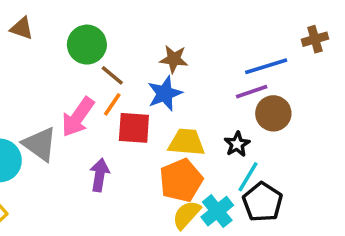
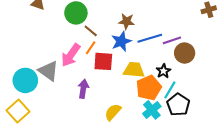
blue line: (266, 66) -> (150, 38), moved
orange pentagon: (181, 180) -> (149, 88), moved
yellow semicircle: (186, 215) -> (113, 112), moved

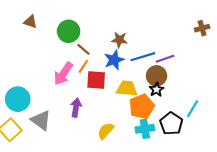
brown circle: (185, 53) -> (157, 76), moved
gray triangle: (49, 71) -> (41, 120), moved
cyan line: (170, 90) -> (193, 109), moved
cyan cross: (152, 110) -> (145, 129), turned 30

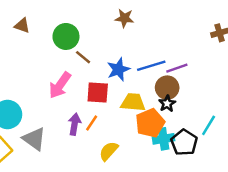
brown star: (119, 40) -> (124, 18), moved
orange line: (83, 66) -> (92, 123), moved
cyan cross: (145, 129) -> (163, 139), moved

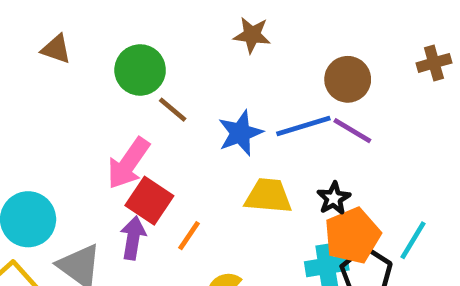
purple line: (177, 68) -> (352, 131), turned 50
brown circle: (167, 88) -> (348, 79), moved
red square: (98, 93) -> (149, 201), moved, turned 30
orange pentagon: (150, 123) -> (352, 236), moved
purple arrow: (75, 124) -> (133, 238), moved

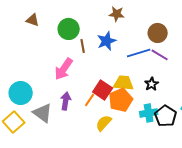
brown line: (173, 110) -> (83, 46), turned 40
blue star: (240, 133) -> (107, 41), moved
red square: (149, 201) -> (103, 90), moved
orange pentagon: (352, 236) -> (121, 100), moved

